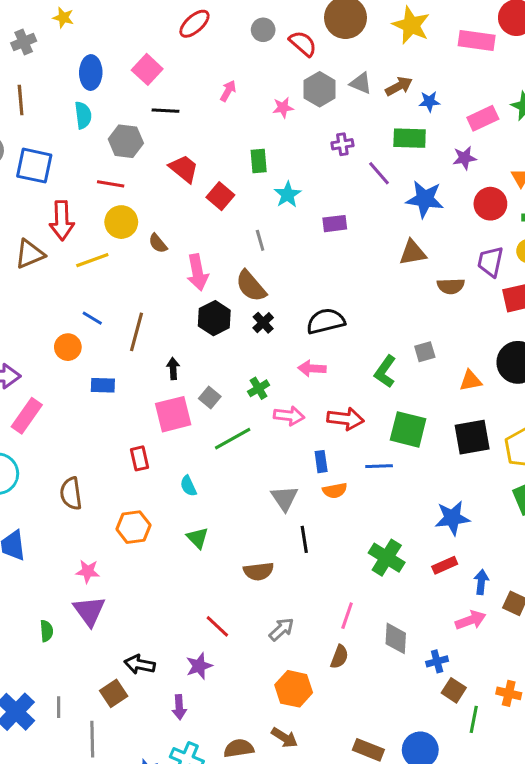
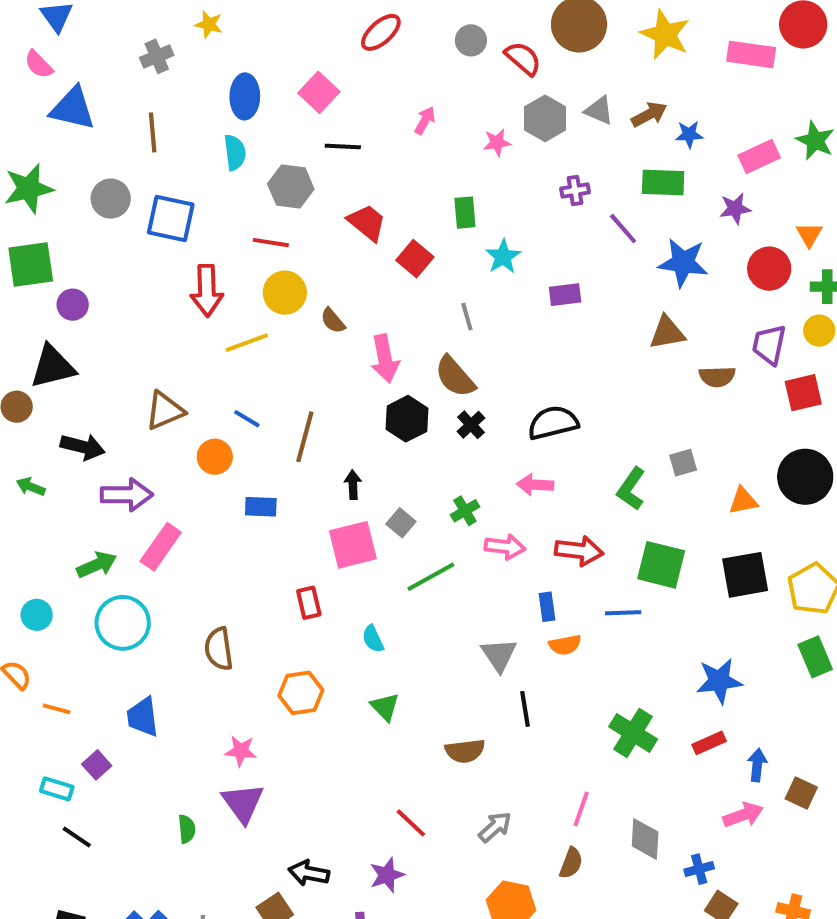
brown triangle: (30, 254) -> (165, 411), moved

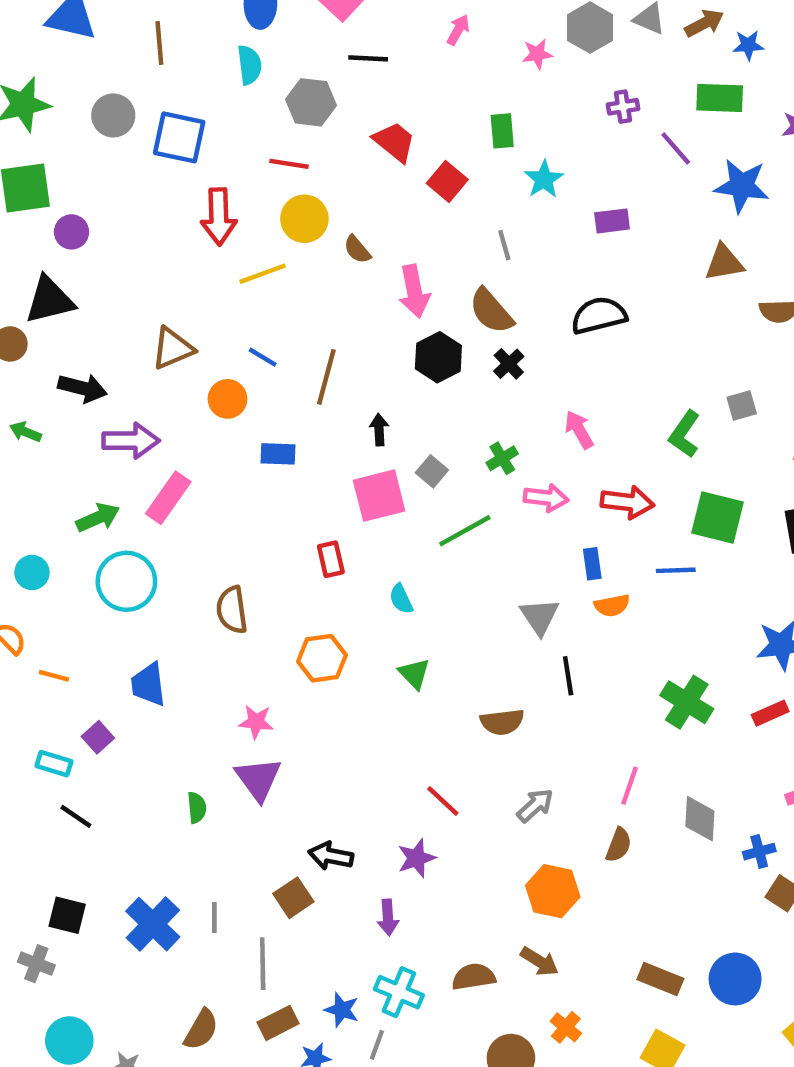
black semicircle: (553, 423) -> (599, 315), moved
pink arrow: (535, 485) -> (579, 430), turned 57

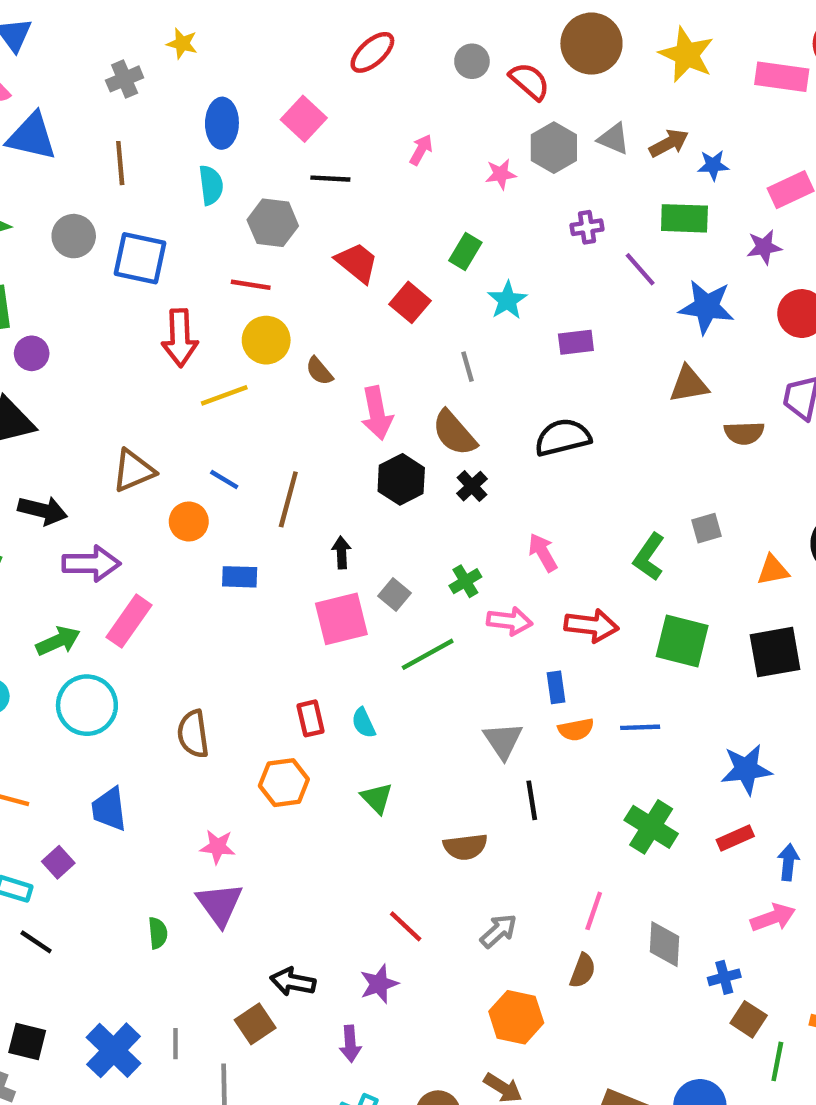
green rectangle: (502, 131) -> (465, 252), turned 36
red rectangle: (331, 559) -> (310, 718), moved
blue line: (676, 570) -> (640, 727), moved

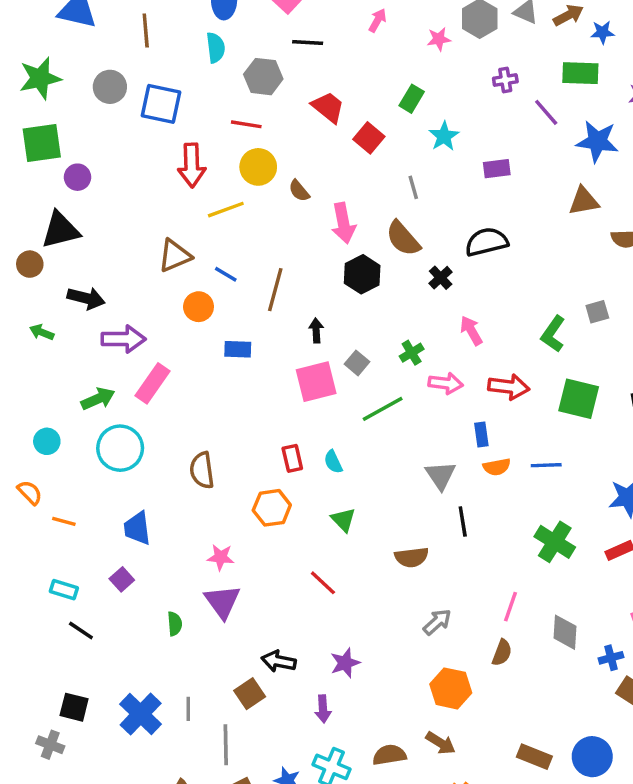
brown triangle: (133, 471) -> (175, 256), moved
black cross: (472, 486) -> (441, 278), moved
purple square: (58, 862) -> (122, 579), moved
red line: (406, 926) -> (323, 583), moved

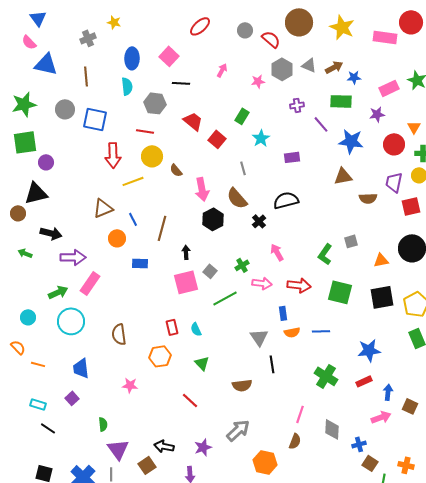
blue line: (226, 274) -> (133, 219), turned 32
purple triangle: (222, 602) -> (118, 449), moved
gray arrow: (437, 622) -> (238, 430), moved, size x1.4

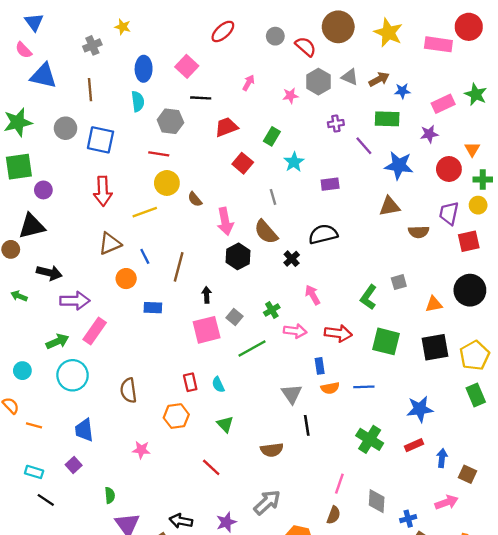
red trapezoid: (193, 121) -> (226, 127), moved, turned -60
red arrow: (113, 155) -> (103, 191), moved
pink arrow: (381, 417) -> (447, 502), moved

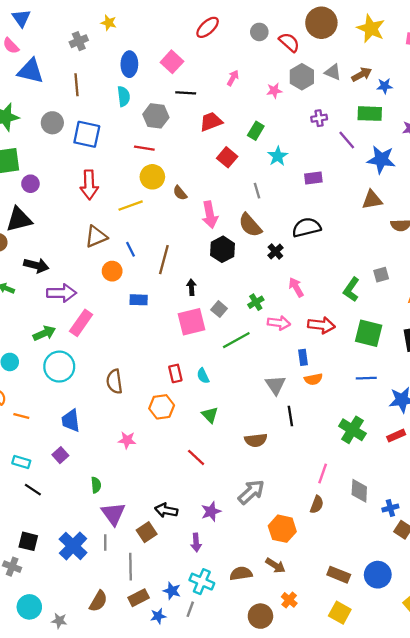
blue line: (364, 387) -> (366, 378), moved

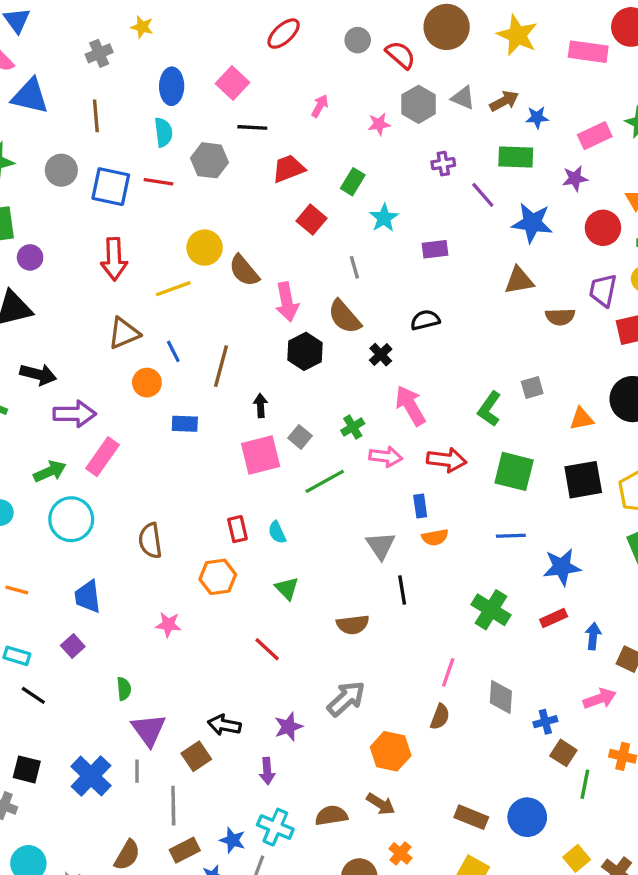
red line: (144, 148) -> (158, 182), moved
brown semicircle: (180, 193) -> (244, 271), size x1.5
black semicircle: (306, 227) -> (425, 320), size x0.7
pink arrow: (296, 287) -> (410, 406), size x1.4

